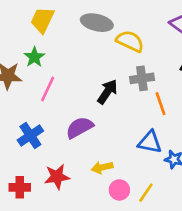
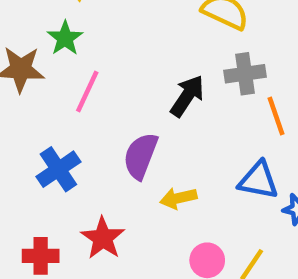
purple semicircle: (80, 128) -> (141, 156), turned -40
yellow arrow: (102, 167) -> (178, 198), moved
red star: (57, 177) -> (103, 238), turned -30

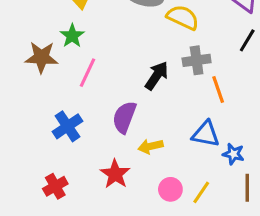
red star: (103, 238) -> (115, 174), moved
red cross: (41, 256) -> (55, 186), turned -30

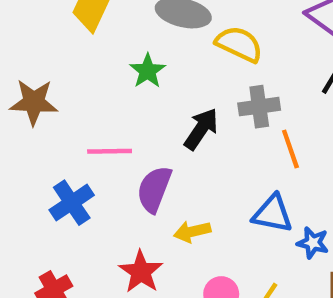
green star: (72, 36) -> (148, 71), moved
pink line: (88, 73) -> (110, 151), moved, turned 64

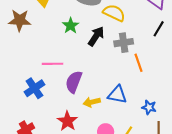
brown star: (34, 102) -> (20, 20), moved
black arrow: (201, 129) -> (96, 36), moved
blue triangle: (273, 214) -> (117, 95), moved

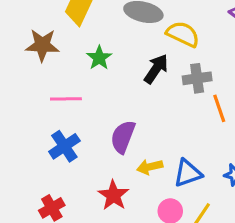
green star: (71, 26) -> (99, 58), moved
pink line: (53, 64) -> (66, 99), moved
blue triangle: (117, 95) -> (188, 173), moved, turned -30

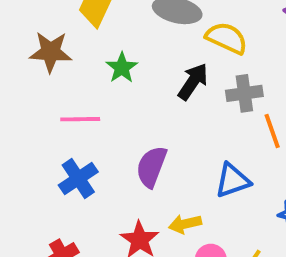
yellow arrow: (150, 167) -> (185, 224), moved
blue triangle: (188, 173) -> (233, 180), moved

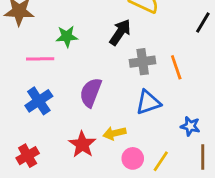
green star: (122, 68) -> (67, 36), moved, turned 30
gray cross: (244, 93) -> (143, 62), moved

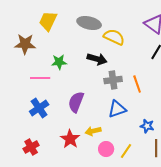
black arrow: (120, 32) -> (97, 59), turned 72

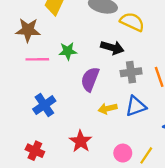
pink line: (40, 78) -> (37, 59), moved
purple semicircle: (76, 102) -> (90, 79), moved
yellow arrow: (93, 131) -> (108, 109), moved
red cross: (31, 147) -> (35, 151), turned -35

